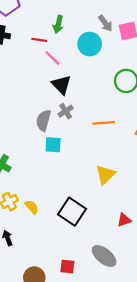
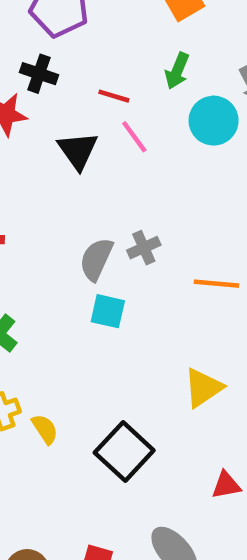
green arrow: (58, 24) -> (177, 71), moved
black triangle: (61, 85) -> (78, 151), moved

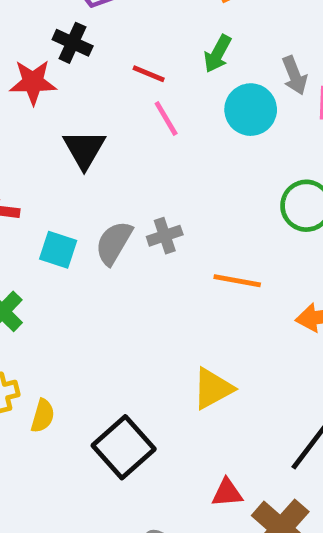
black triangle: (78, 151) -> (84, 149), moved
cyan square: (108, 311) -> (58, 250), moved
yellow semicircle: (45, 429) -> (43, 416), turned 44

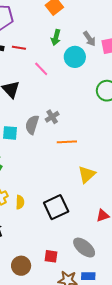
red line: (149, 74) -> (19, 48), moved
orange line: (237, 281) -> (67, 142), moved
black square: (124, 447) -> (56, 207), turned 30

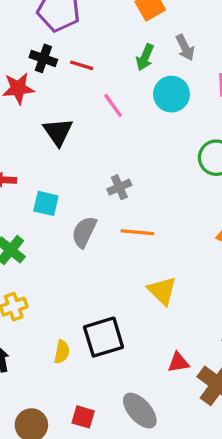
gray arrow: (89, 39) -> (185, 48), moved
gray semicircle: (32, 125) -> (84, 232), moved
yellow triangle: (87, 174) -> (162, 291), turned -42
yellow semicircle: (20, 202) -> (62, 352), moved

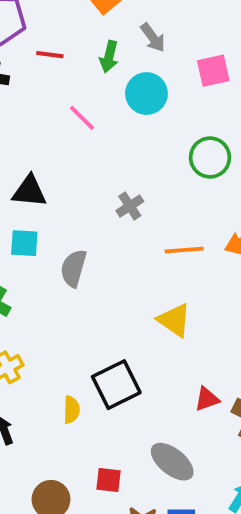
red line: (82, 65) -> (50, 55), moved
black triangle: (58, 132) -> (29, 191), moved, turned -40
gray cross: (119, 187) -> (130, 206), moved
orange line: (137, 232) -> (184, 250), moved

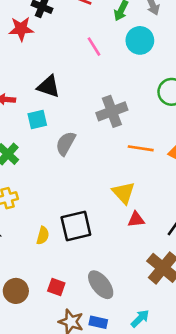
gray cross: (130, 206) -> (112, 111), size x1.6
cyan square: (24, 243) -> (37, 120), turned -30
red triangle: (207, 399) -> (136, 219), moved

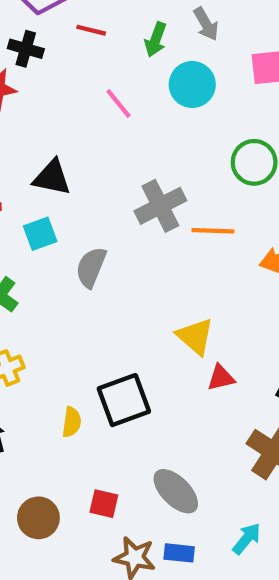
orange line: (141, 148) -> (213, 231), moved

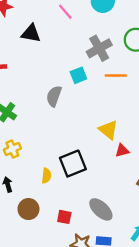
black triangle: (52, 178) -> (31, 33), moved
gray cross: (160, 206) -> (99, 48), moved
cyan square: (40, 234) -> (78, 75), moved
brown circle: (38, 518) -> (28, 209), moved

